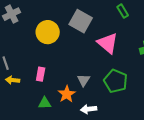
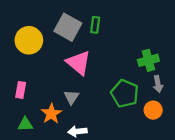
green rectangle: (123, 11) -> (95, 25), moved, turned 40
pink triangle: (108, 43) -> (79, 63), moved
green pentagon: (116, 81) -> (125, 94), moved

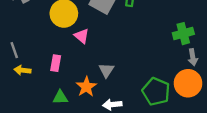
pink triangle: (79, 63) -> (82, 36), moved, size x0.6
green pentagon: (125, 94) -> (156, 92), moved
orange circle: (153, 110) -> (188, 83), size x1.5

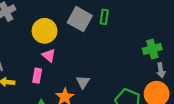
pink triangle: (82, 36) -> (49, 55), moved

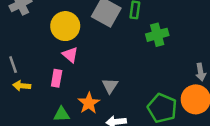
green cross: (152, 49) -> (157, 35), moved

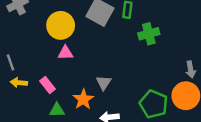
pink triangle: (70, 55) -> (65, 53), turned -42
pink rectangle: (57, 78) -> (47, 85), moved, turned -49

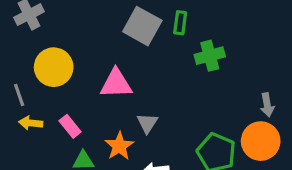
yellow circle: (61, 25) -> (54, 67), moved
pink triangle: (65, 53) -> (116, 84), moved, size x1.5

